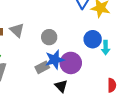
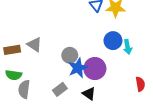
gray circle: (49, 37) -> (70, 55), moved
gray rectangle: (42, 67) -> (60, 89), moved

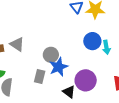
purple circle: (95, 69) -> (86, 80), moved
gray rectangle: (60, 89) -> (40, 76), moved, turned -40

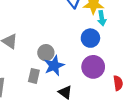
cyan arrow: (106, 47) -> (102, 18), moved
purple circle: (86, 80) -> (93, 67), moved

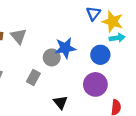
cyan arrow: (102, 18) -> (117, 38), turned -104
blue star: (54, 66) -> (65, 48), moved

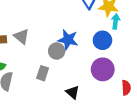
cyan arrow: (117, 38) -> (116, 21), turned -64
blue star: (65, 48) -> (68, 40), turned 30

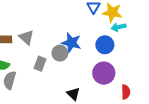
cyan arrow: (116, 21) -> (119, 27), turned -112
gray rectangle: (43, 73) -> (40, 64), moved

